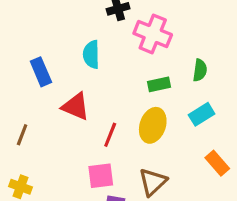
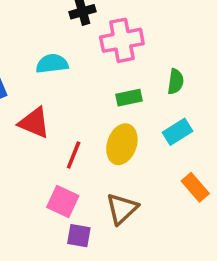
pink cross: (153, 34) -> (122, 40), turned -33
cyan semicircle: (91, 54) -> (52, 64), turned 84
pink square: (101, 176) -> (63, 202), turned 32

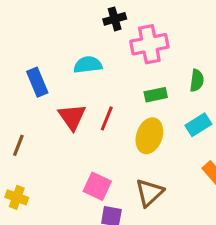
red triangle: (34, 123) -> (72, 117), turned 32
red line: (74, 155) -> (107, 118), moved

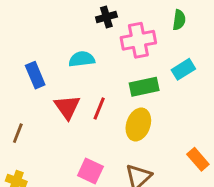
green semicircle: (197, 81) -> (179, 20), moved
green rectangle: (156, 95) -> (144, 87), size x1.4
cyan rectangle: (198, 125) -> (183, 69), moved

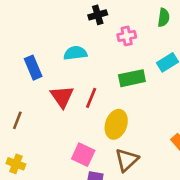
pink cross: (138, 40) -> (127, 36), size x0.6
yellow ellipse: (138, 124) -> (116, 124), moved

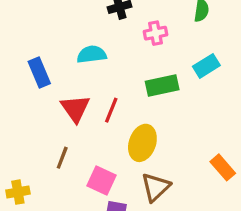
brown line: (17, 120) -> (62, 158), moved
yellow cross: (16, 164) -> (18, 192), turned -30

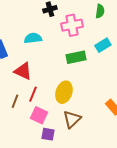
pink cross: (156, 33) -> (72, 25), size x1.5
red triangle: (75, 108) -> (23, 71), turned -30
red line: (111, 110) -> (33, 94), moved

